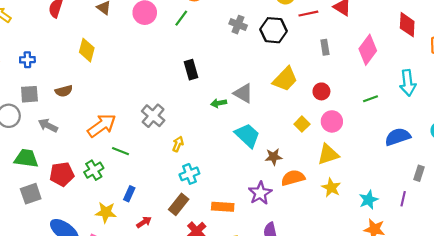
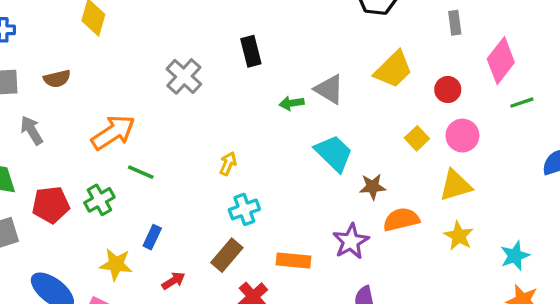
pink diamond: (368, 50) -> (501, 61), moved
gray cross: (153, 116) -> (184, 76), moved
gray arrow: (48, 125) -> (32, 130), turned 30

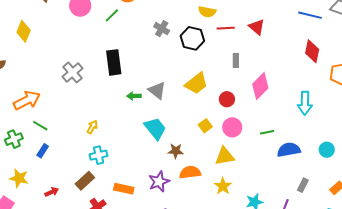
black rectangle: (251, 51) -> (114, 62), size x1.4
green line: (522, 103) -> (267, 132), moved
blue rectangle: (152, 237) -> (43, 151), moved

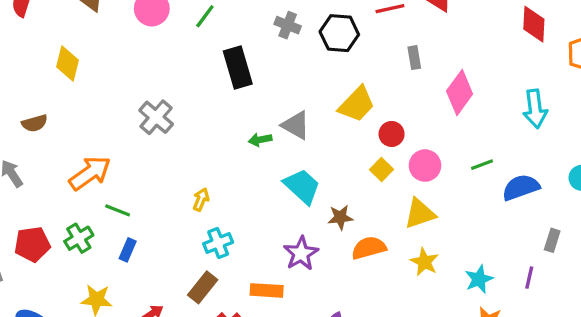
black rectangle: (114, 62) -> (238, 67), moved
red circle: (227, 99) -> (392, 134), moved
purple star: (159, 182) -> (301, 253), moved

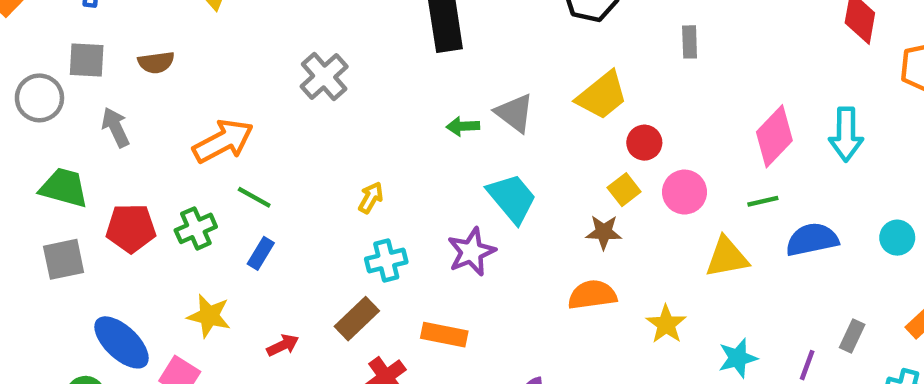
pink diamond: (460, 93) -> (774, 136), moved
yellow triangle: (420, 213) -> (727, 257), moved
brown star: (340, 217) -> (604, 232), moved
gray rectangle: (552, 240) -> (852, 336), moved
purple star: (301, 253) -> (471, 252), moved

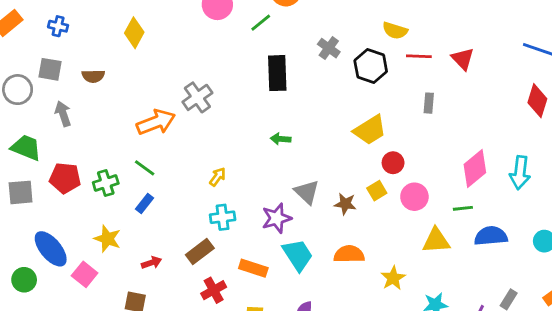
gray triangle: (514, 113) -> (307, 192), moved
orange arrow: (223, 141) -> (156, 122), moved
cyan trapezoid: (512, 198) -> (298, 255), moved
brown star: (604, 232) -> (345, 204), moved

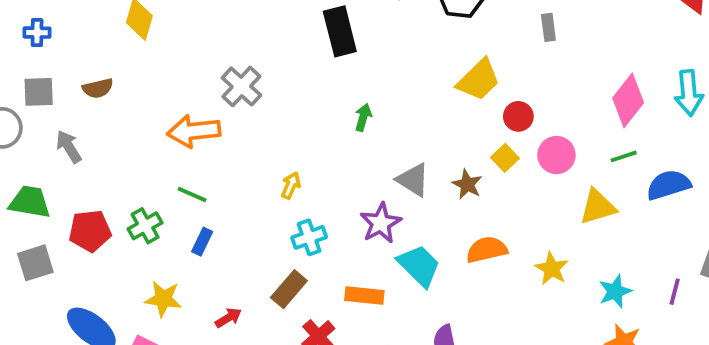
orange arrow: (156, 122) -> (194, 131), turned -153
green arrow: (281, 139) -> (363, 117), turned 114
brown star: (345, 204) -> (467, 184), turned 30

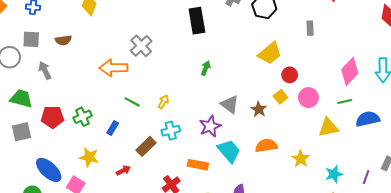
green line: (192, 195) -> (132, 102), moved
brown rectangle: (289, 289) -> (146, 146), moved

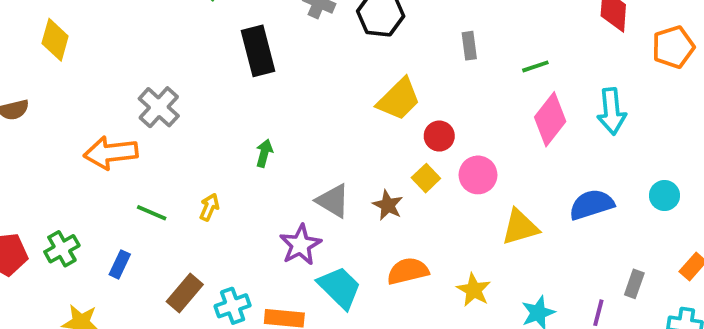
green arrow: (206, 68) -> (264, 153), moved
green line: (345, 101) -> (535, 66), moved
cyan cross: (171, 131) -> (233, 306), moved

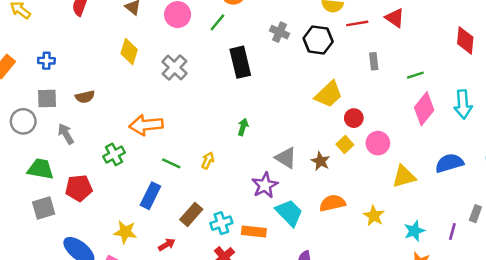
yellow diamond: (55, 40) -> (129, 52), moved
gray cross: (159, 107) -> (174, 68), moved
green cross: (62, 249) -> (114, 154), moved
blue rectangle: (120, 264) -> (150, 196), size x1.5

